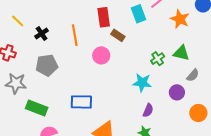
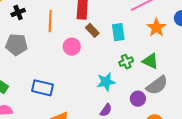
cyan rectangle: (138, 14) -> (118, 32), moved
gray semicircle: (193, 75) -> (157, 85), size x1.6
cyan star: (142, 83) -> (106, 82), turned -30

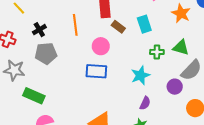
black cross: (18, 12) -> (39, 30), moved
green cross: (126, 62) -> (157, 52), turned 32
blue rectangle: (42, 88) -> (96, 71), moved

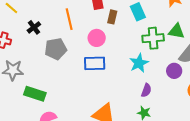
brown rectangle: (118, 27) -> (112, 17), turned 72
green cross: (157, 52) -> (153, 38), size x1.5
gray pentagon: (46, 53) -> (56, 49), moved

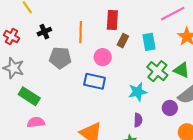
green cross: (153, 38) -> (157, 71), turned 30
purple semicircle: (146, 90) -> (138, 120), turned -32

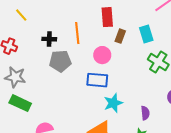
black cross: (44, 32) -> (49, 39), moved, turned 32
cyan star: (138, 92) -> (113, 103), moved
green rectangle: (29, 96) -> (20, 103), moved

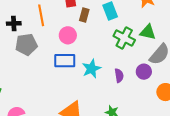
cyan star: (113, 103) -> (91, 69), moved
purple semicircle: (145, 113) -> (119, 76), moved

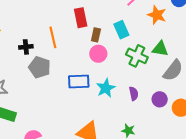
pink circle: (68, 35) -> (98, 54), moved
gray pentagon: (26, 45) -> (40, 67), turned 30
purple circle: (144, 72) -> (160, 99), moved

